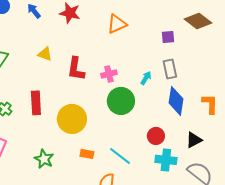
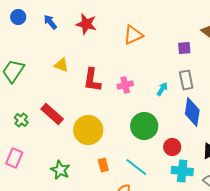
green circle: (121, 101) -> (144, 126), moved
red rectangle: (36, 103) -> (52, 114), turned -45
orange rectangle: (87, 154) -> (103, 165), turned 64

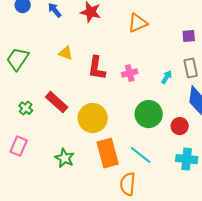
red circle: (172, 147) -> (180, 126), moved
orange rectangle: (103, 165) -> (108, 153), size x2.0

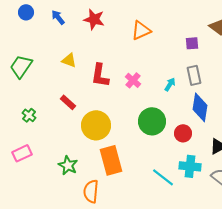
pink cross: (130, 73) -> (133, 80), turned -35
red rectangle: (57, 102) -> (68, 102), moved, size x0.7
pink rectangle: (19, 146) -> (22, 153), turned 42
cyan line: (141, 155) -> (163, 177), moved
orange semicircle: (128, 184) -> (91, 191), moved

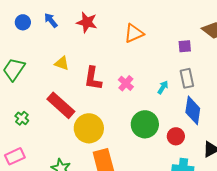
blue circle: (26, 12) -> (23, 22), moved
red rectangle: (68, 102) -> (61, 105), size x1.8

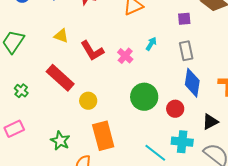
red L-shape: (93, 78) -> (92, 51), turned -40
cyan arrow: (163, 87) -> (151, 44), moved
yellow circle: (89, 128) -> (88, 101), size x0.6

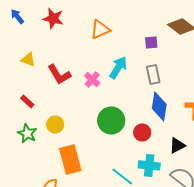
cyan arrow: (151, 44) -> (118, 67), size x1.6
red rectangle: (60, 78) -> (27, 101), size x0.5
green star: (60, 141) -> (27, 133), moved

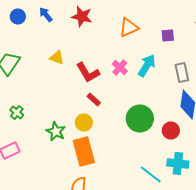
purple square: (151, 42) -> (168, 36), moved
pink cross: (92, 79) -> (120, 68), moved
red rectangle: (27, 101) -> (94, 100), moved
orange rectangle: (70, 159) -> (84, 152), moved

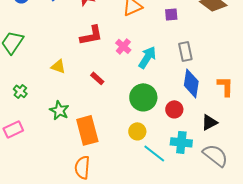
yellow triangle: (57, 58) -> (58, 66), moved
cyan arrow: (147, 66) -> (147, 57), moved
red L-shape: (88, 72) -> (91, 35), moved, turned -70
yellow circle: (84, 122) -> (137, 131), moved

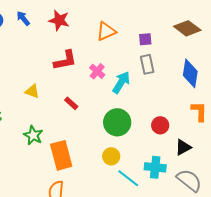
gray rectangle: (185, 51) -> (147, 64), moved
blue diamond: (191, 83) -> (190, 73), moved
red circle: (174, 109) -> (160, 125), moved

